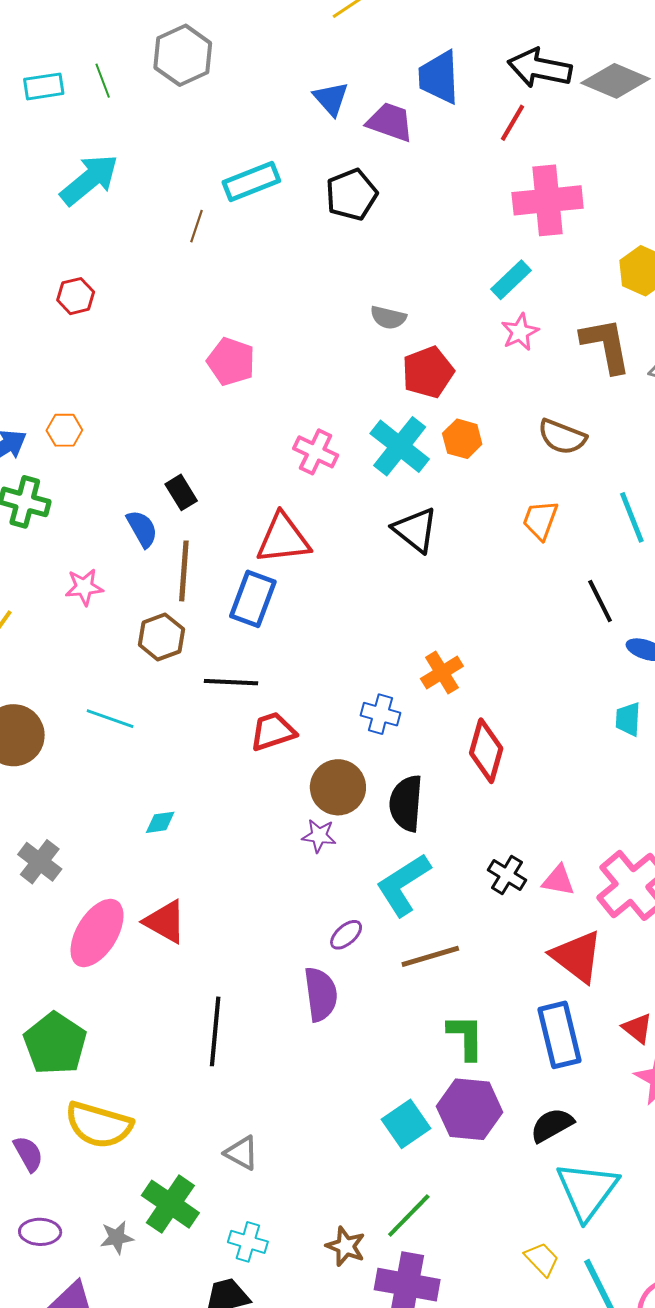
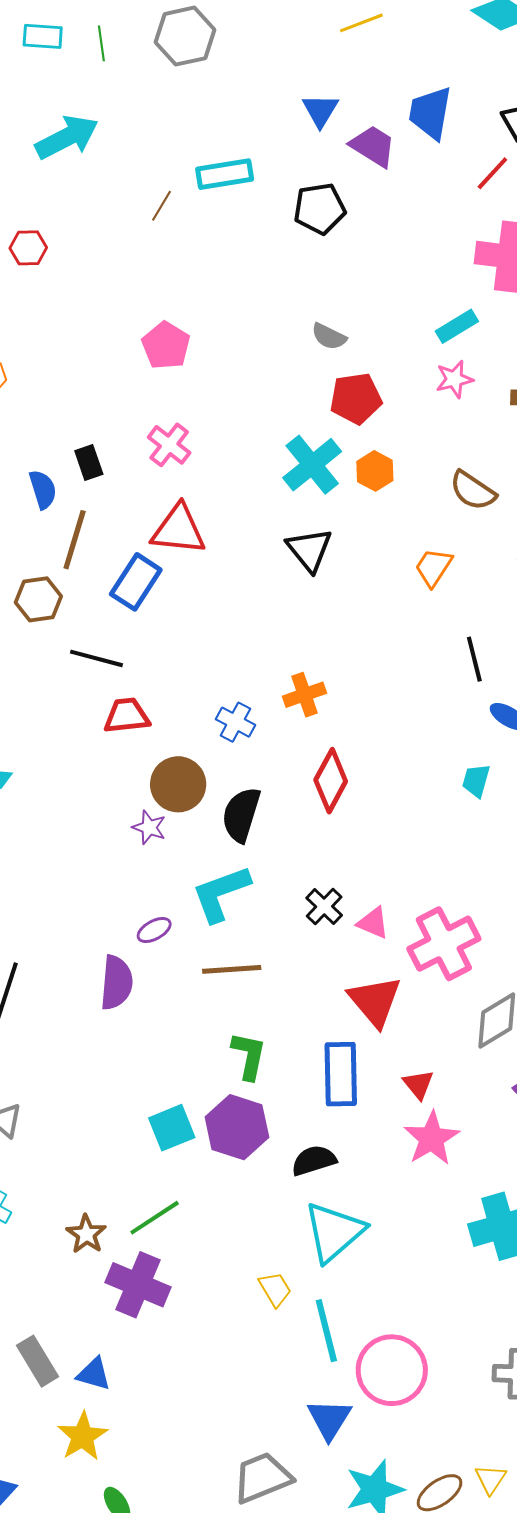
pink cross: (316, 452) -> (169, 445), moved

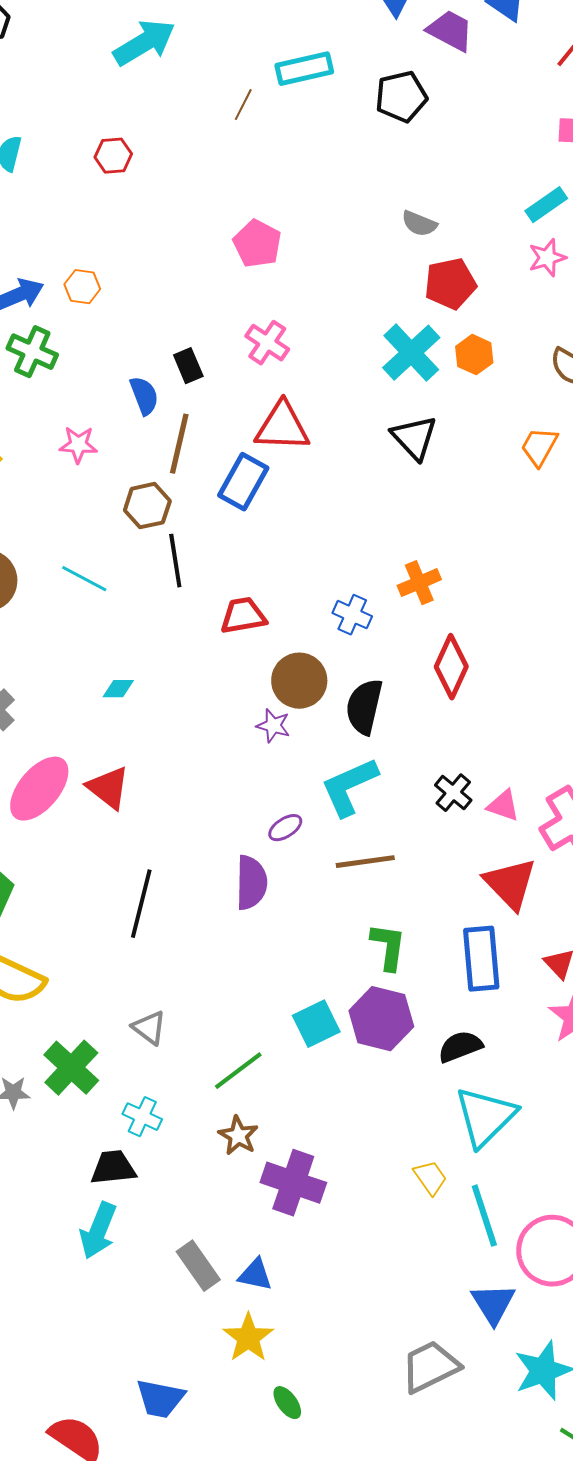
black line: (96, 658) -> (175, 561), moved, turned 70
green line: (155, 1218) -> (238, 1071), moved

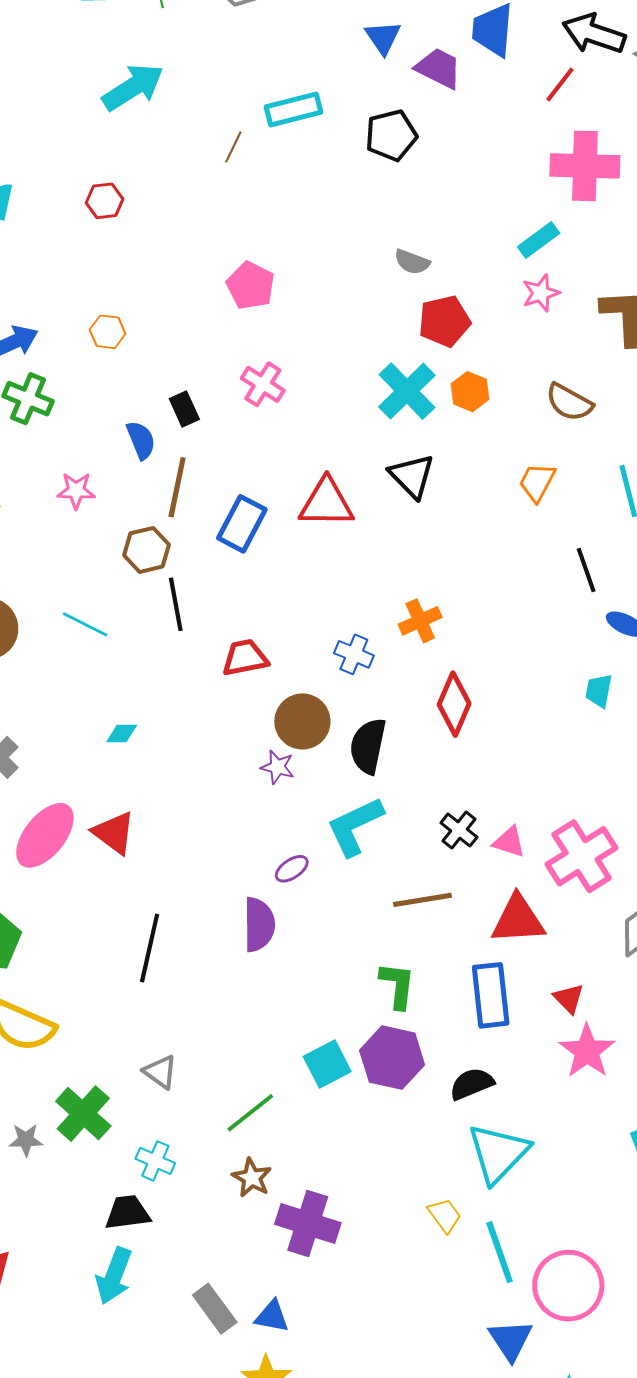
orange hexagon: (82, 287) -> (108, 332), moved
red triangle: (282, 427) -> (326, 503), moved
brown line: (365, 862) -> (422, 900), moved
red triangle: (510, 884) -> (518, 920), turned -48

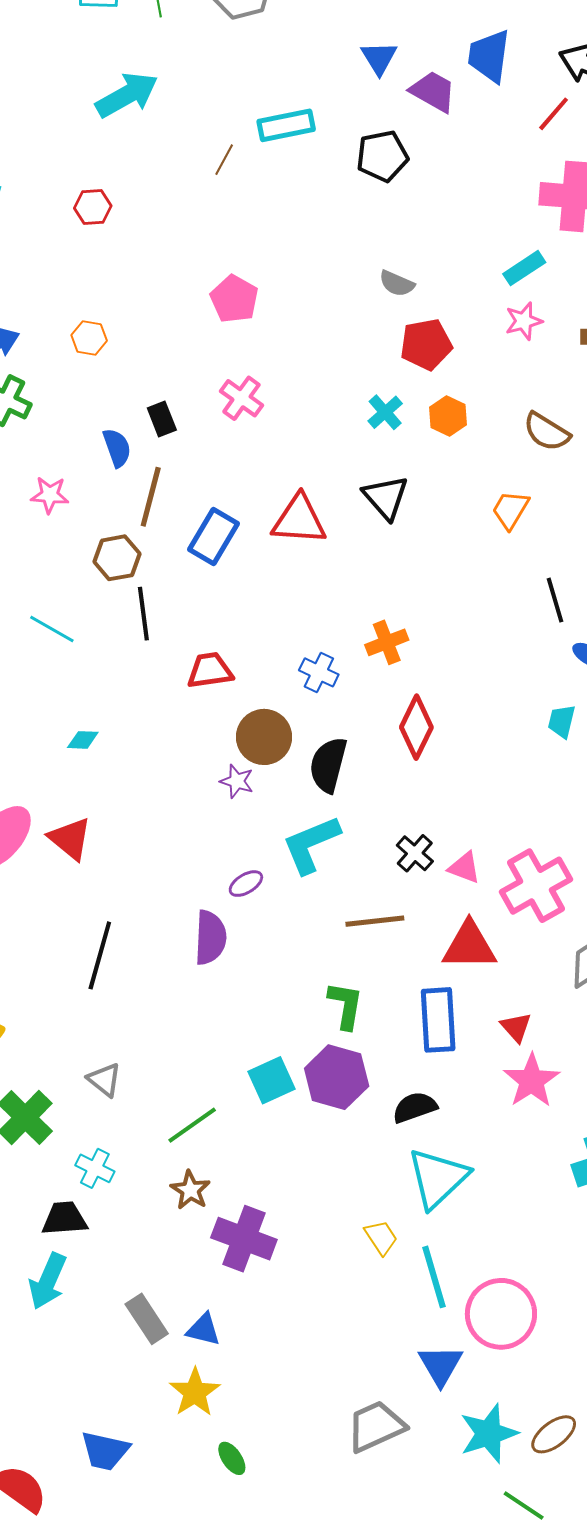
cyan cross: (407, 391) -> (385, 412), size x0.6

